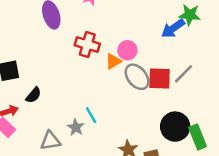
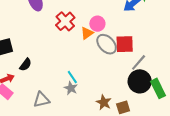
red cross: (87, 45) -> (65, 21), turned 36
gray line: (184, 74) -> (139, 62), moved
gray star: (76, 127) -> (71, 88), moved

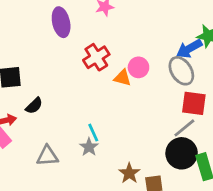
orange triangle: (87, 33) -> (122, 78), turned 40
gray ellipse: (107, 44) -> (181, 71), moved
red square: (125, 44) -> (194, 103), moved

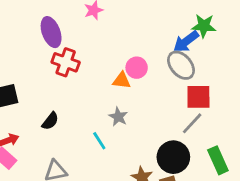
red cross: (96, 57) -> (66, 62), moved, turned -30
black semicircle: (34, 106) -> (50, 121), moved
gray star: (89, 147) -> (118, 117), moved
black circle: (182, 153) -> (173, 157), moved

